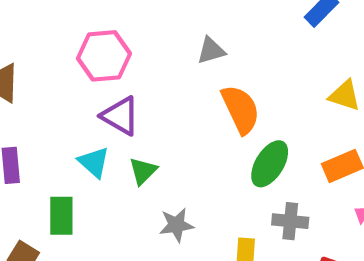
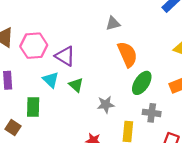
pink hexagon: (104, 56) -> (34, 46), moved
green triangle: (143, 171) -> (76, 85), turned -35
gray star: (176, 225) -> (106, 105), moved

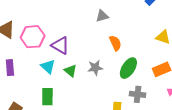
orange semicircle: (127, 54) -> (115, 43), size x0.7
gray star: (106, 105) -> (95, 68), moved
green rectangle: (33, 107) -> (47, 97), moved

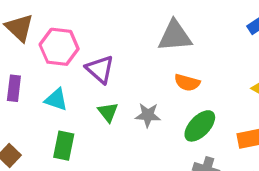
gray triangle: (102, 16) -> (175, 36), size x1.6
orange semicircle: (115, 43) -> (187, 83), turned 119
cyan triangle: (48, 66) -> (56, 100), moved, turned -35

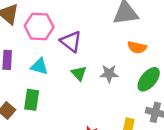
green rectangle: (64, 146) -> (32, 100), moved

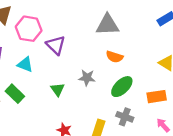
green triangle: (79, 73) -> (57, 90), moved
green rectangle: (32, 100) -> (15, 94), turned -60

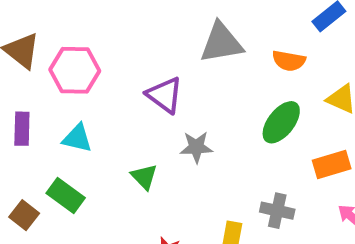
purple triangle: (56, 45) -> (165, 95), moved
orange semicircle: (115, 57) -> (289, 61), moved
green ellipse: (122, 87) -> (281, 122), moved

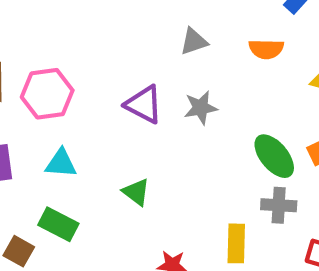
gray triangle: (221, 43) -> (194, 41), size x0.6
green ellipse: (281, 122) -> (274, 156), moved, turned -69
gray star: (196, 147) -> (201, 108), moved

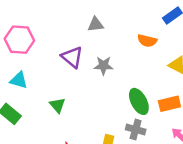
gray triangle: (194, 41) -> (96, 24), moved

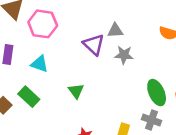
gray triangle: (96, 24) -> (115, 30), moved

